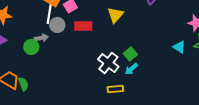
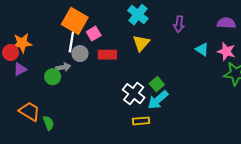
cyan triangle: (179, 47) -> (202, 49), moved
cyan arrow: (131, 69) -> (158, 100), size x1.5
green semicircle: (23, 84) -> (48, 123), moved

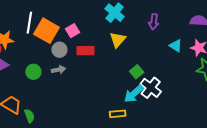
orange square: (75, 21) -> (46, 31), moved
white line: (72, 41) -> (29, 23), moved
gray arrow: (63, 67) -> (58, 70), moved
green square: (157, 84) -> (137, 72), moved
white cross: (134, 94) -> (151, 88), moved

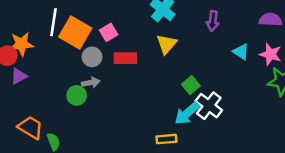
green circle: (33, 72) -> (77, 95), moved

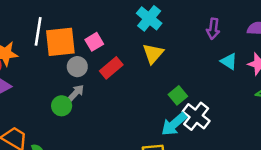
purple arrow: (213, 21) -> (213, 29), moved
orange square: (75, 32) -> (60, 42), turned -36
red rectangle: (125, 58) -> (111, 68), turned -40
gray arrow: (91, 83) -> (76, 93), turned -36

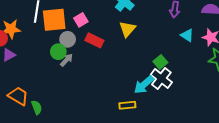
red rectangle: (111, 68) -> (94, 40), turned 66
green square: (178, 95) -> (160, 62), moved
green circle: (62, 106) -> (58, 52), moved

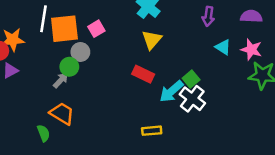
red rectangle: (94, 40) -> (143, 74), moved
gray arrow: (67, 60) -> (61, 80), moved
cyan arrow: (144, 85) -> (171, 91), moved
orange trapezoid: (18, 96) -> (62, 113), moved

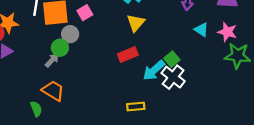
red rectangle: (143, 74) -> (128, 55), turned -48

